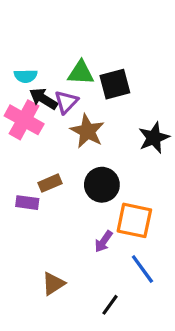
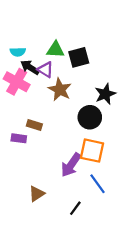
purple triangle: (66, 102) -> (45, 70), turned -42
brown rectangle: (50, 183) -> (34, 125), turned 40
black circle: (102, 185) -> (90, 117), moved
purple arrow: (104, 241) -> (71, 165), size x1.6

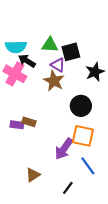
cyan semicircle: (18, 52) -> (16, 47), size x1.5
purple triangle: (45, 70) -> (58, 65), moved
black star: (105, 94) -> (95, 72), moved
brown rectangle: (34, 125) -> (29, 122), moved

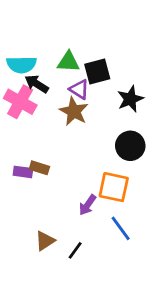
black circle: (81, 106) -> (130, 146), moved
purple arrow: (64, 149) -> (88, 205), size x0.7
black line: (68, 188) -> (75, 250), moved

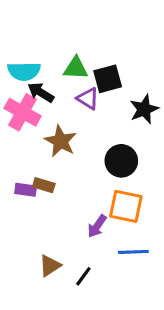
brown star: (74, 111) -> (61, 141), moved
black circle: (130, 146) -> (121, 161), moved
blue line: (121, 228) -> (133, 252), turned -56

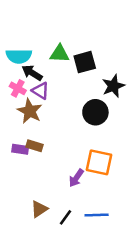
purple triangle: (88, 99) -> (40, 91), moved
pink cross: (23, 112) -> (18, 88), size x0.6
brown star: (61, 141) -> (30, 111), moved
black circle: (121, 161) -> (95, 112), moved
blue line: (133, 252) -> (97, 215), moved

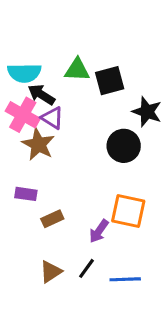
black star: (113, 86) -> (147, 112), turned -30
pink cross: (18, 88) -> (23, 115), size x1.5
brown rectangle: (34, 146) -> (52, 219), moved, turned -42
black line: (66, 217) -> (86, 268), moved

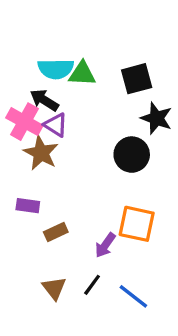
cyan semicircle: (24, 73) -> (56, 69), moved
black square: (110, 81) -> (137, 79), moved
brown triangle: (51, 272) -> (54, 288), turned -35
blue line: (125, 279) -> (133, 296), turned 40

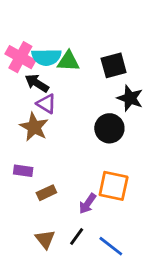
pink cross: (24, 122) -> (20, 57), moved

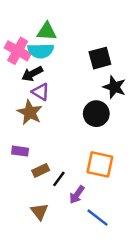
green triangle: (68, 61) -> (47, 31), moved
black arrow: (37, 83) -> (32, 74), turned -60
purple arrow: (88, 204) -> (77, 195), moved
black line: (77, 237) -> (59, 179), moved

